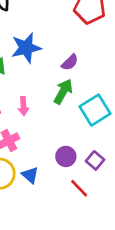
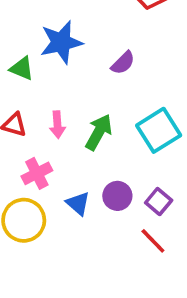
green arrow: (63, 92) -> (99, 132), moved
blue triangle: (30, 175) -> (78, 203), moved
red line: (79, 188) -> (153, 241), moved

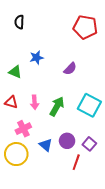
blue star: (61, 42) -> (37, 58), size x0.6
cyan square: (159, 130) -> (89, 105), turned -30
red line: (153, 241) -> (76, 162), moved, turned 63

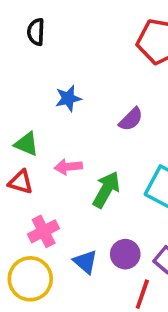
green triangle: (15, 72) -> (26, 144), moved
pink arrow: (35, 102) -> (68, 167), moved, turned 88

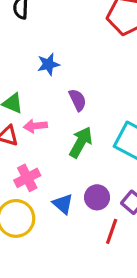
purple semicircle: (131, 119) -> (78, 100), moved, turned -70
pink arrow: (68, 167) -> (35, 126), moved

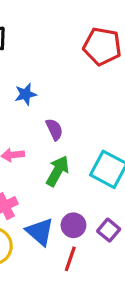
blue triangle: (63, 204) -> (40, 232), size x1.4
red line: (112, 231) -> (70, 259), moved

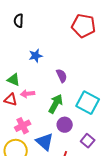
purple semicircle: (54, 129) -> (62, 76), moved
purple circle: (73, 225) -> (65, 125), moved

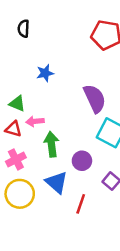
purple semicircle: (62, 76) -> (95, 98), moved, size x1.6
green arrow: (56, 104) -> (51, 144), moved, turned -36
pink cross: (23, 126) -> (16, 159), moved

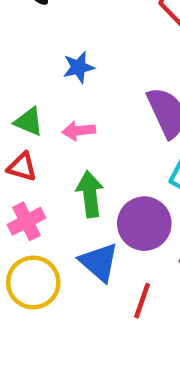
pink arrow: (35, 121) -> (79, 131), moved
purple circle: (82, 161) -> (144, 224), size x1.5

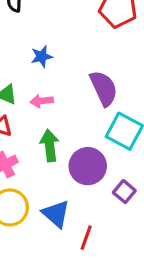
blue triangle: (99, 262) -> (56, 214), moved
red line: (142, 301) -> (86, 238), moved

